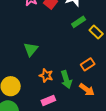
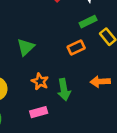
orange rectangle: (88, 64) -> (76, 48), moved
orange arrow: (87, 90) -> (100, 82), moved, turned 133

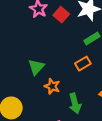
orange star: (40, 81) -> (52, 86), moved

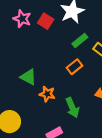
green triangle: (36, 67) -> (28, 77), turned -36

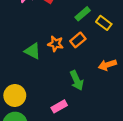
orange star: (47, 94) -> (56, 44), moved

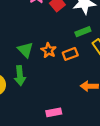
green arrow: (77, 80) -> (20, 76), moved
pink rectangle: (59, 106) -> (54, 112), moved

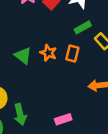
orange rectangle: (70, 54) -> (72, 54), turned -48
green arrow: (20, 76) -> (20, 114), moved

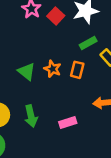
green arrow: (20, 114) -> (31, 116), moved
pink rectangle: (63, 119) -> (68, 122), moved

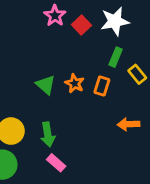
green rectangle: (88, 43) -> (116, 57), turned -42
pink rectangle: (68, 122) -> (56, 163), moved, turned 56

